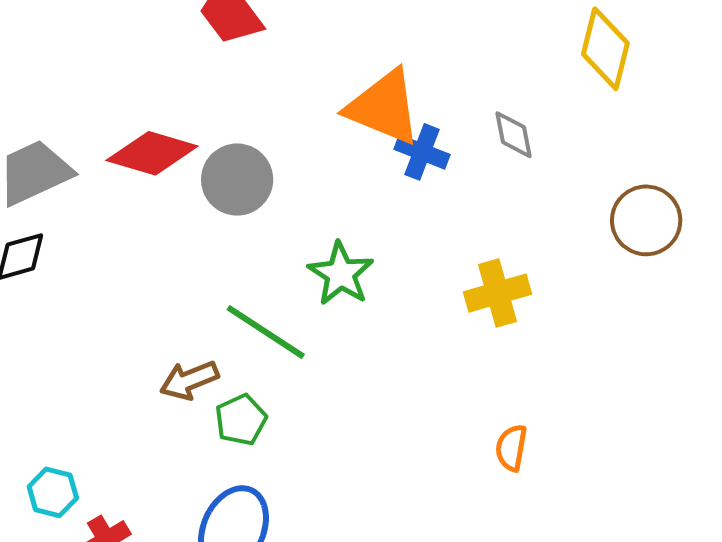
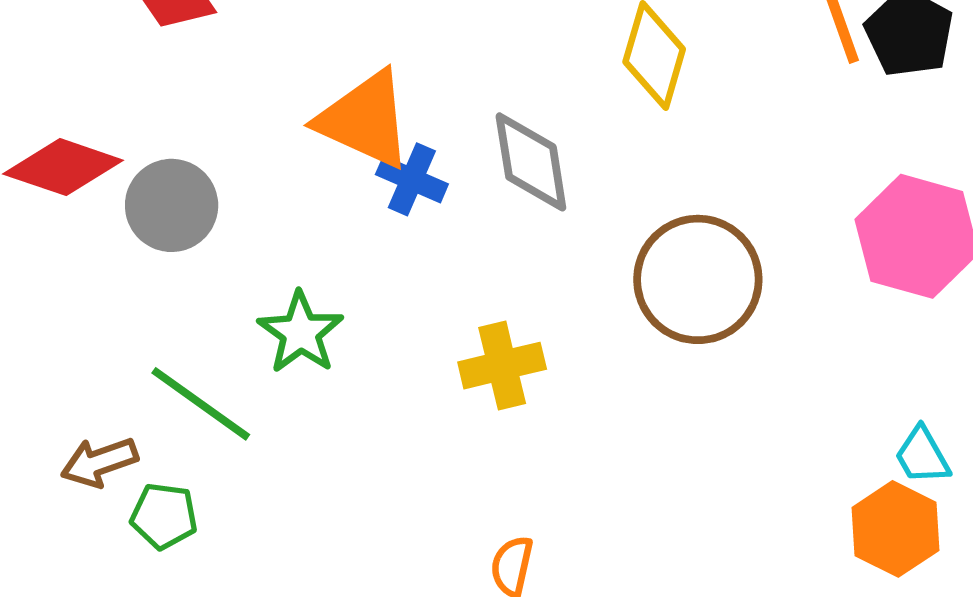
gray diamond: (513, 135) -> (531, 162), size x1.6
brown circle: (646, 220) -> (698, 279), size x1.4
green pentagon: (241, 420) -> (164, 516), turned 30

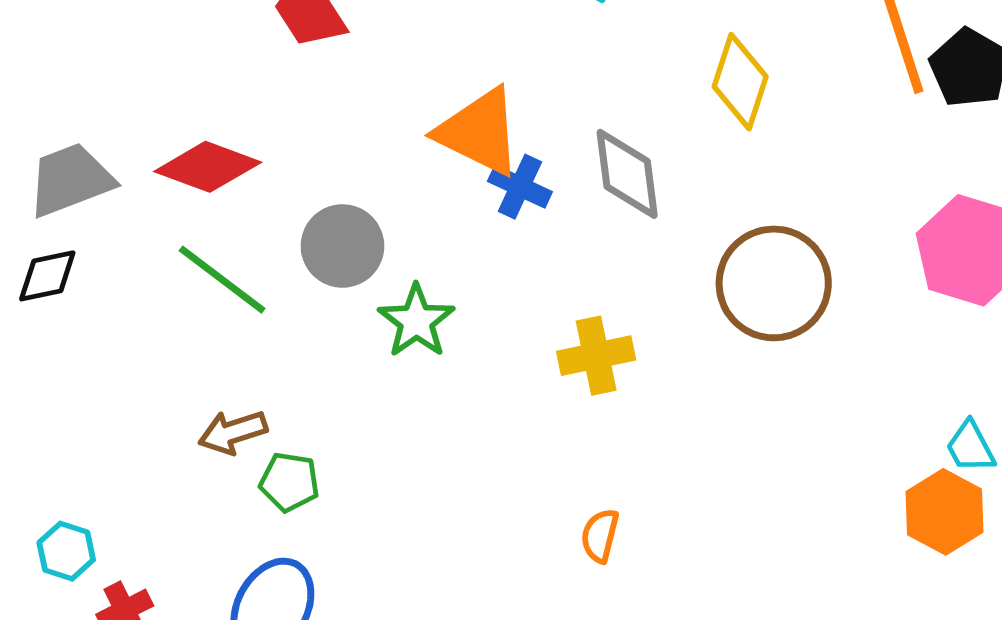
gray circle: (172, 205) -> (342, 246), moved
green line: (201, 404) -> (222, 280), moved

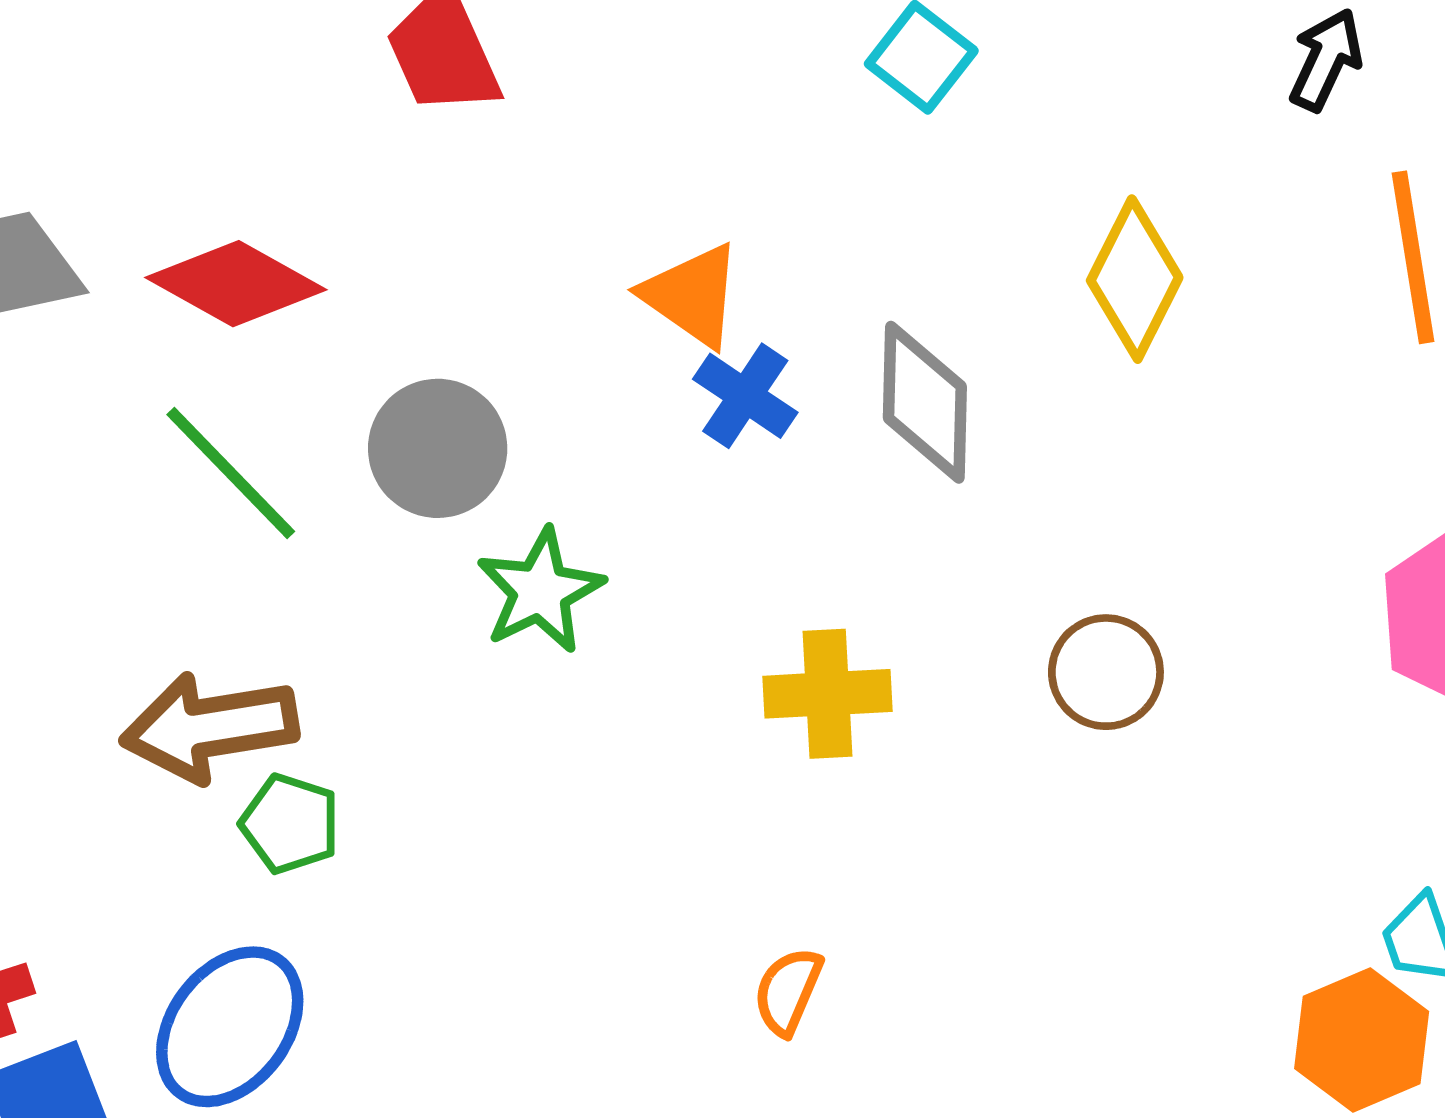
orange triangle: (479, 132) -> (692, 295), size x0.7
brown circle: (774, 283) -> (1106, 672), moved, size x0.6
brown arrow: (233, 432) -> (209, 727), size x1.5

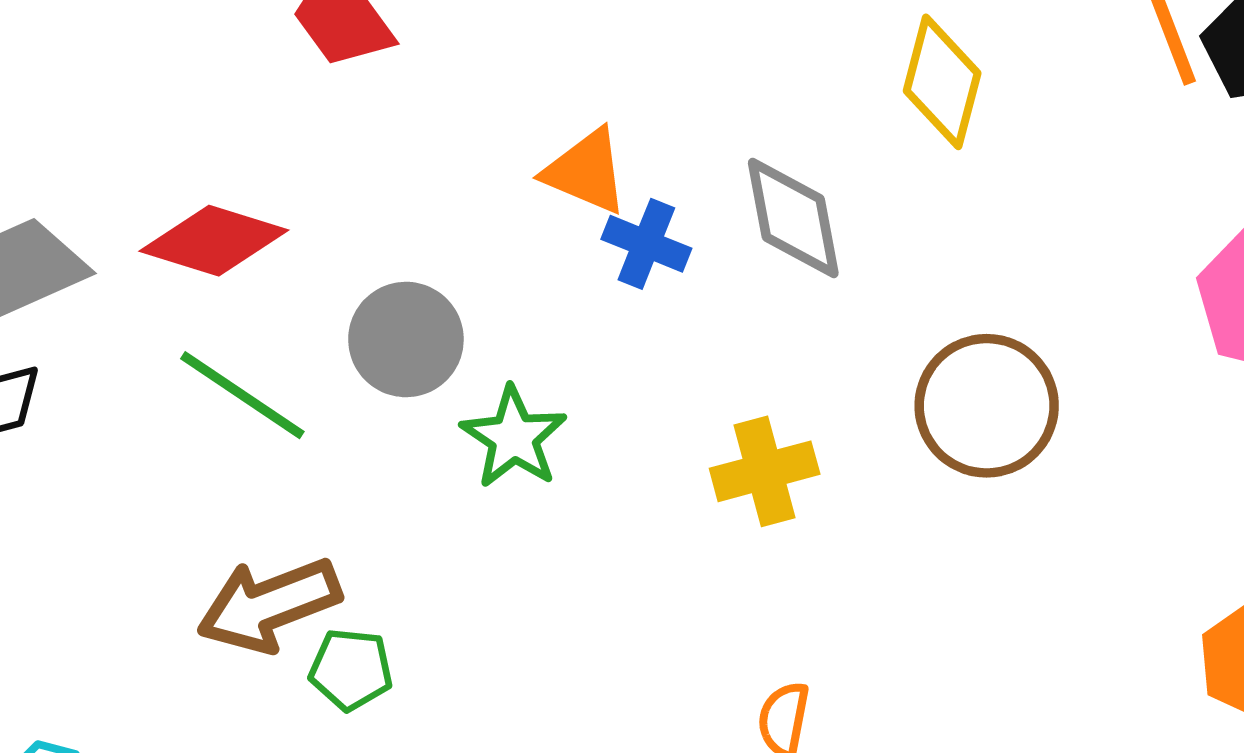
brown circle: (1106, 672) -> (987, 406), size x1.5

